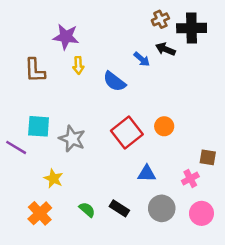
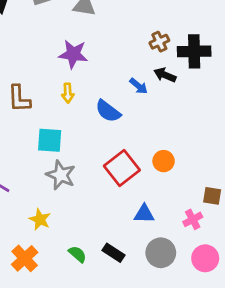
purple star: (66, 37) -> (73, 54), moved
cyan square: (39, 126) -> (50, 140), moved

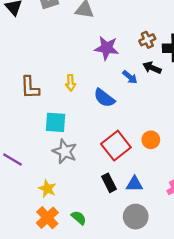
purple star: (73, 54) -> (107, 48), moved
black rectangle: (114, 253) -> (109, 183), moved, turned 30
gray circle: (161, 253) -> (136, 217), moved
orange cross: (25, 258) -> (47, 218), moved

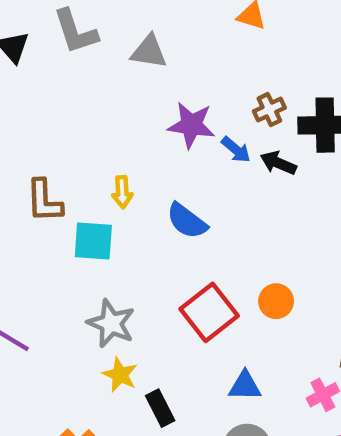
blue arrow: (130, 77) -> (236, 150), moved
cyan square: (55, 122) -> (93, 241), moved
black rectangle: (109, 183) -> (160, 408), moved
yellow star: (47, 189) -> (120, 375), moved

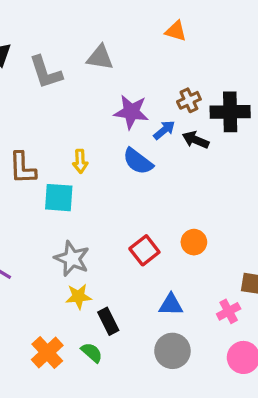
gray L-shape: (75, 31) -> (46, 72), moved
blue arrow: (236, 150) -> (164, 130), turned -80
blue semicircle: (187, 221) -> (138, 161), moved
red square: (209, 312) -> (144, 250), size x0.7
yellow star: (120, 375) -> (79, 296), turned -30

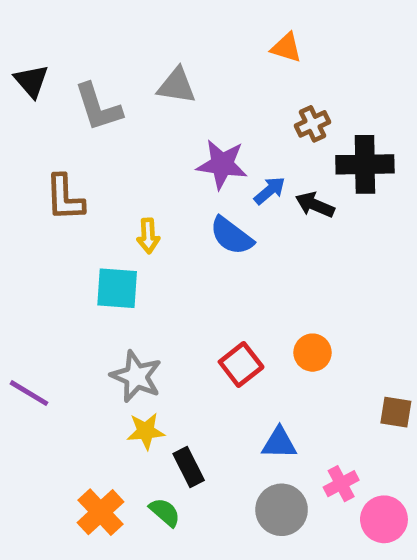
brown cross: (189, 100) -> (313, 124), moved
brown L-shape: (22, 168) -> (65, 198), moved
pink cross: (229, 311) -> (341, 484), moved

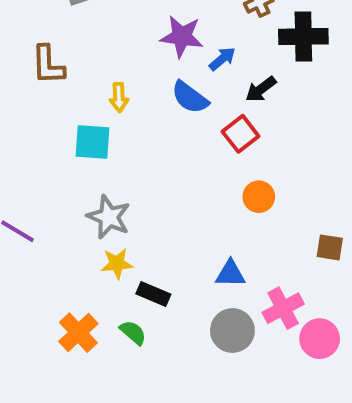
black arrow: (315, 205) -> (261, 89), moved, turned -60
red square: (241, 364) -> (241, 134), moved
black rectangle: (189, 467) -> (153, 294), turned -40
pink cross: (341, 484) -> (283, 308), size x1.4

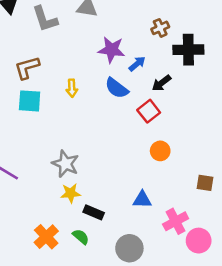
brown L-shape: (48, 65) -> (27, 68), turned 76
cyan square: (93, 142) -> (30, 101), moved
gray circle: (232, 331) -> (129, 248), moved

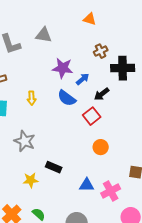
gray star: (65, 164) -> (25, 141), moved
black rectangle: (94, 212) -> (54, 167), moved
pink cross: (176, 221) -> (111, 191), moved

